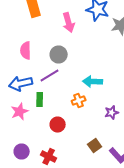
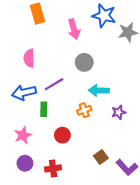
gray circle: (59, 54) -> (84, 62), moved
pink star: (20, 112) -> (23, 135), moved
purple star: (112, 112) -> (119, 112), moved
red cross: (49, 156) -> (53, 168), turned -35

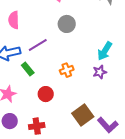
cyan arrow: (99, 90) -> (105, 51), moved, turned -60
green rectangle: (44, 109) -> (28, 69), turned -40
brown square: (101, 157) -> (83, 115), size x1.5

